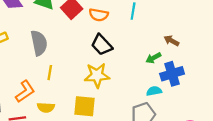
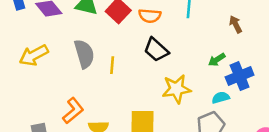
brown arrow: (171, 41) -> (236, 24), moved, turned 40
yellow line: (50, 73) -> (112, 65), moved
yellow star: (97, 75) -> (176, 89), moved

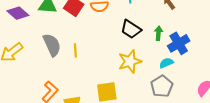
black trapezoid: (156, 50) -> (131, 29), moved
green arrow: (217, 60) -> (158, 33), turned 136

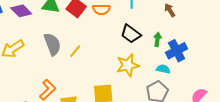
yellow line: (75, 50) -> (75, 51), turned 40
cyan semicircle: (166, 63) -> (163, 69), turned 32

